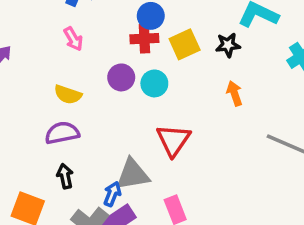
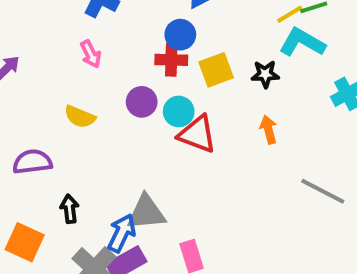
purple semicircle: (62, 133) -> (32, 162), moved
red triangle: (173, 140) -> (197, 134), moved, turned -48
blue arrow: (112, 194) -> (122, 233), size x1.4

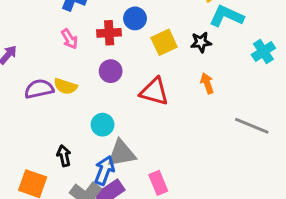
red cross: (171, 60) -> (109, 33), moved
cyan circle: (179, 111) -> (103, 125), moved
purple semicircle: (32, 162) -> (39, 89), moved

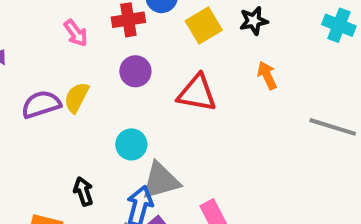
cyan cross: (263, 51) -> (339, 25), turned -30
yellow semicircle: (65, 86) -> (77, 98), turned 105

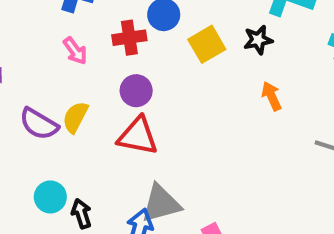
red triangle: (197, 93) -> (138, 136), moved
purple semicircle: (41, 104) -> (39, 124), turned -132
cyan circle: (131, 144) -> (50, 197), moved

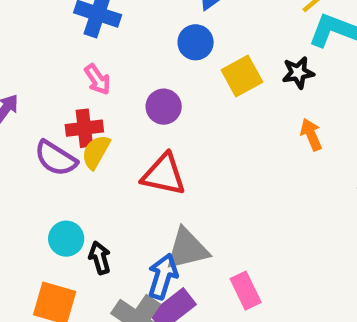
red cross: (129, 38) -> (84, 128), moved
purple circle: (136, 91) -> (164, 107), moved

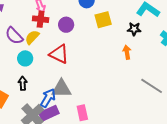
black star: (298, 73) -> (134, 29), moved
red cross: (84, 128) -> (41, 19), moved
cyan circle: (66, 239) -> (25, 58), moved

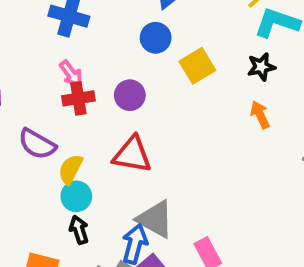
yellow semicircle: (32, 37) -> (70, 169), moved
cyan circle: (25, 58) -> (76, 196), moved
gray triangle: (61, 89) -> (155, 219), turned 45

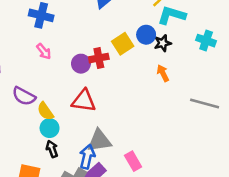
blue circle: (156, 38) -> (146, 35), moved
red cross: (78, 98) -> (99, 58), moved
yellow semicircle: (70, 169) -> (45, 111), turned -60
gray triangle: (155, 219) -> (99, 141), turned -35

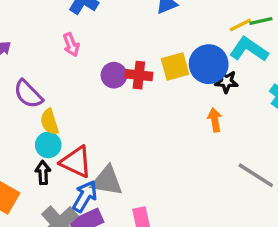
blue circle: (146, 35) -> (209, 64), size x1.5
red triangle: (84, 101) -> (76, 162), moved

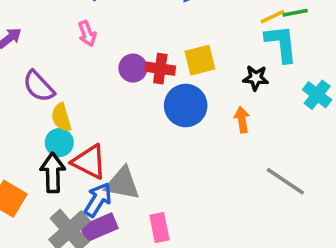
cyan L-shape: (249, 49) -> (281, 43), turned 48
blue circle: (209, 64) -> (186, 105), moved
black arrow: (43, 173) -> (53, 173), size x1.5

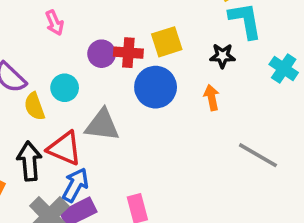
cyan circle: (59, 143) -> (65, 88), moved
gray triangle: (122, 183) -> (102, 125), moved

